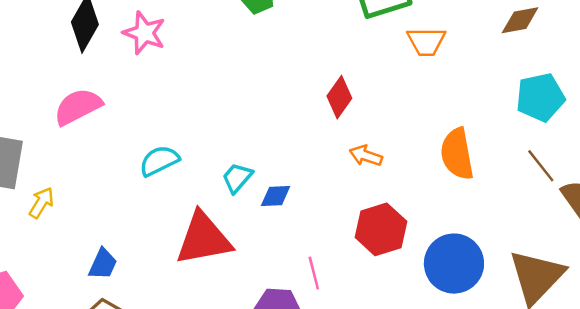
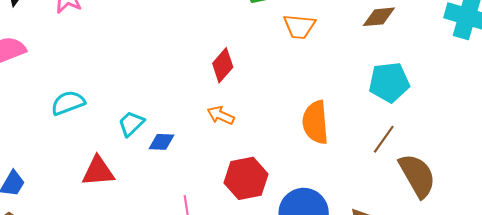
orange arrow: (366, 156) -> (221, 115), moved
brown line: (541, 166) -> (384, 139), turned 68
red triangle: (204, 239) -> (98, 171), size x0.7

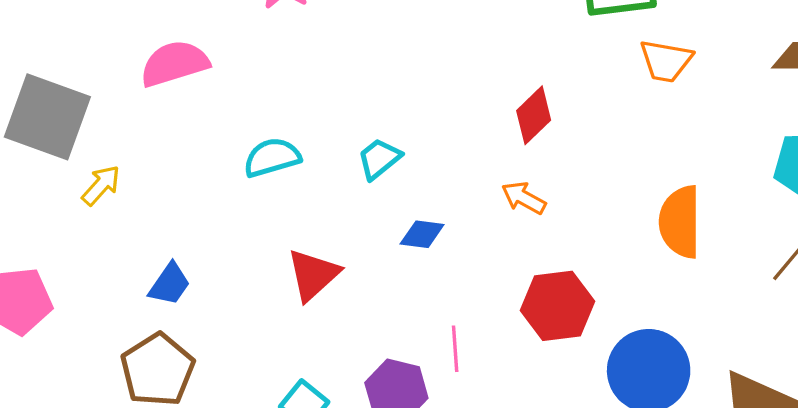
cyan trapezoid: (131, 124) -> (379, 159), moved
red triangle: (98, 171) -> (313, 275), turned -42

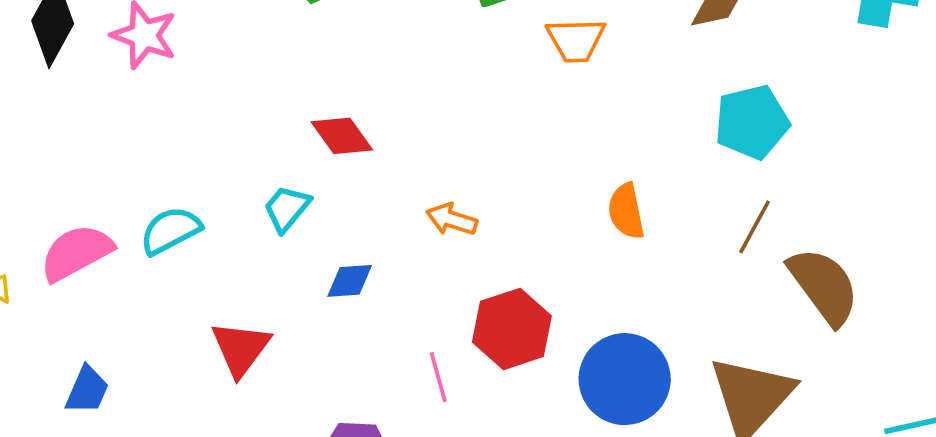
pink semicircle: (174, 63) -> (76, 253), moved
red diamond: (534, 115) -> (342, 136), moved, turned -70
orange semicircle: (680, 222) -> (626, 211), size x0.7
pink line: (455, 349) -> (438, 377), moved

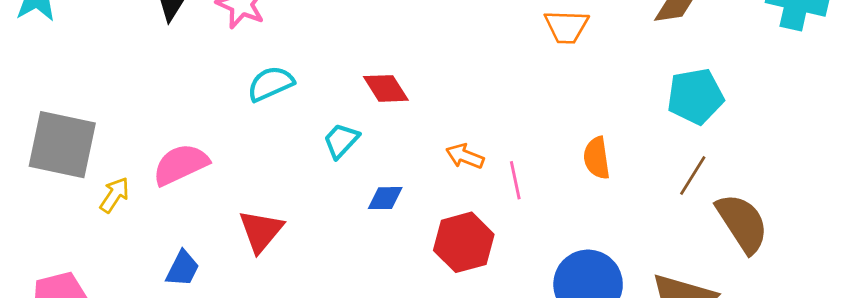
cyan semicircle: (170, 230) -> (271, 84), moved
red hexagon: (512, 329) -> (464, 242), moved
red triangle: (241, 348) -> (261, 231), moved
pink line: (438, 377) -> (515, 180), moved

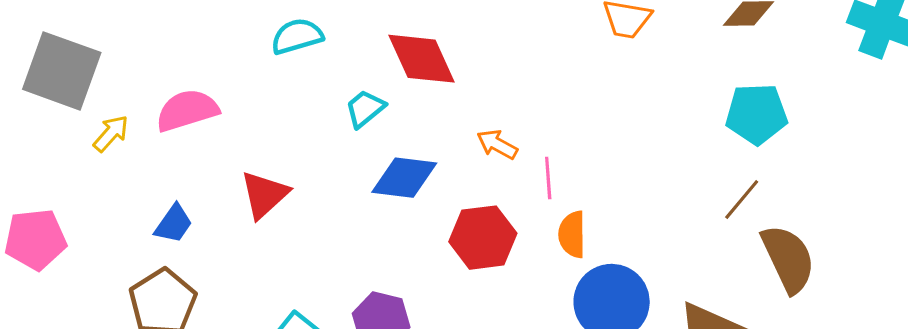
red diamond: (386, 88) -> (422, 59), size x1.4
orange semicircle: (597, 158) -> (572, 234), moved
blue diamond: (385, 198) -> (404, 178), size x1.6

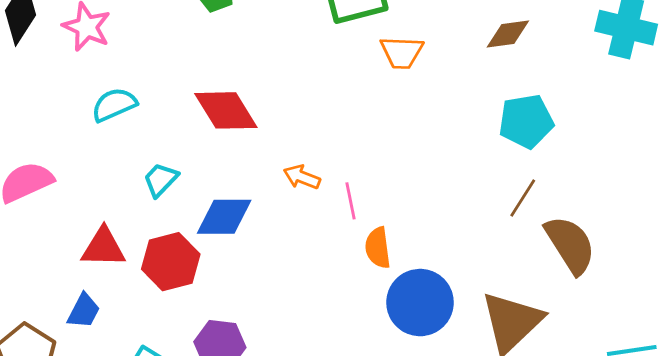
cyan trapezoid: (365, 109) -> (161, 180), moved
red triangle: (264, 195) -> (103, 247), turned 51
blue trapezoid: (174, 224) -> (84, 311), moved
red hexagon: (483, 238) -> (171, 262), moved

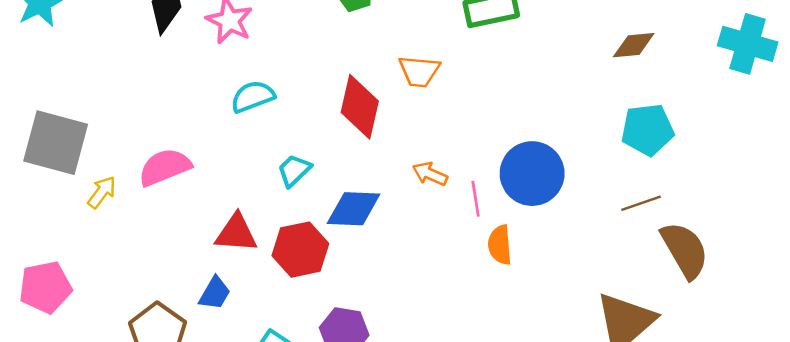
orange trapezoid: (402, 52) -> (419, 71), moved
red diamond: (226, 110) -> (360, 107), turned 42
brown line: (523, 198) -> (641, 203), turned 36
blue circle: (420, 303) -> (532, 174), moved

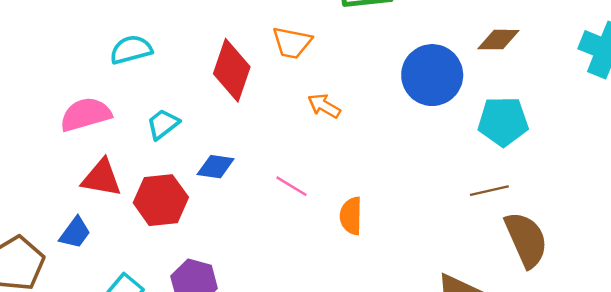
pink semicircle: (165, 167) -> (86, 114), moved
orange arrow: (430, 174) -> (324, 106), moved
blue circle: (532, 174) -> (432, 75), moved
pink line: (476, 199) -> (291, 186), moved, turned -56
blue diamond: (354, 209) -> (216, 167), size x0.7

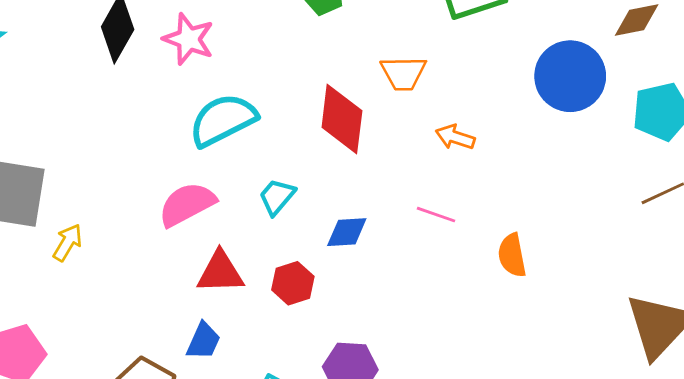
cyan semicircle: (131, 50) -> (223, 120), size x1.4
pink line: (291, 186) -> (436, 215), moved
red hexagon: (161, 200) -> (293, 283), size x0.7

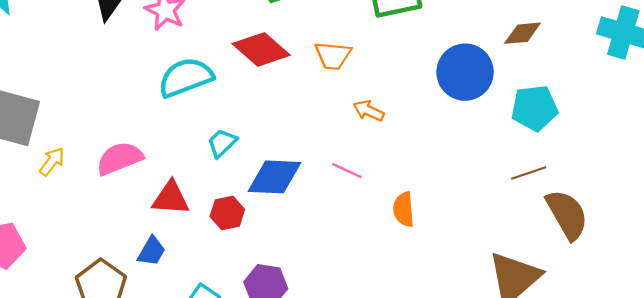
red diamond: (342, 119) -> (261, 49), moved, turned -62
pink semicircle: (187, 204) -> (120, 158), moved
blue diamond: (347, 232) -> (274, 177), size x1.6

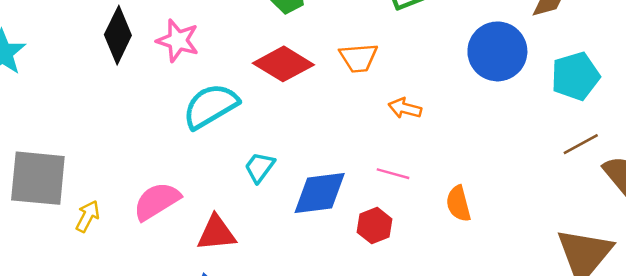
red hexagon: (227, 213) -> (374, 226), moved

